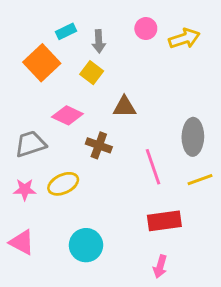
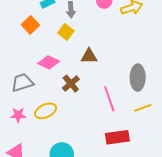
orange square: (42, 63) -> (30, 25), size x0.7
brown cross: (99, 145) -> (71, 84), turned 30

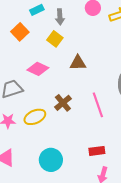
brown cross: (71, 84) -> (63, 103), moved
red rectangle: (117, 137) -> (97, 151), moved, size x0.7

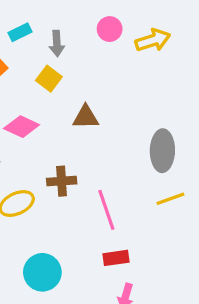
brown cross: (63, 103) -> (62, 181), turned 36
pink line: (98, 105) -> (106, 210), moved

